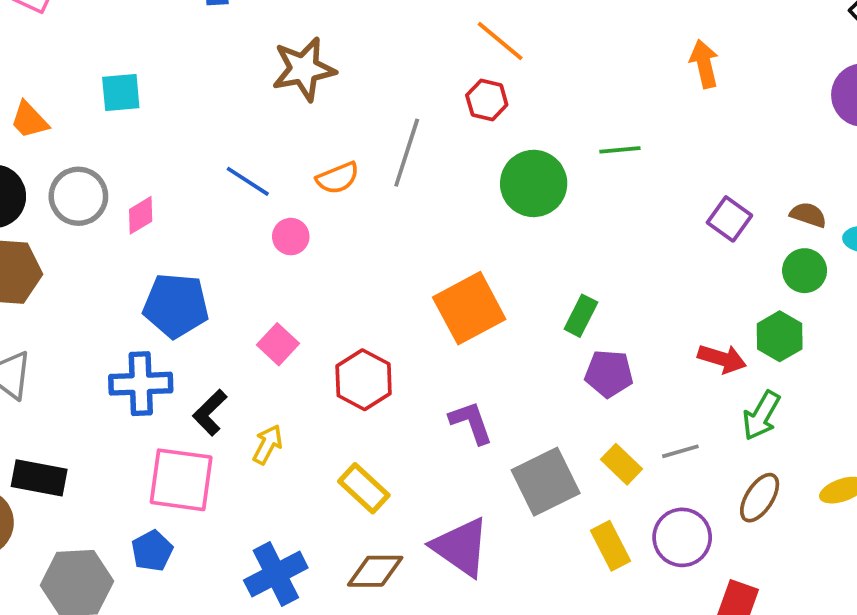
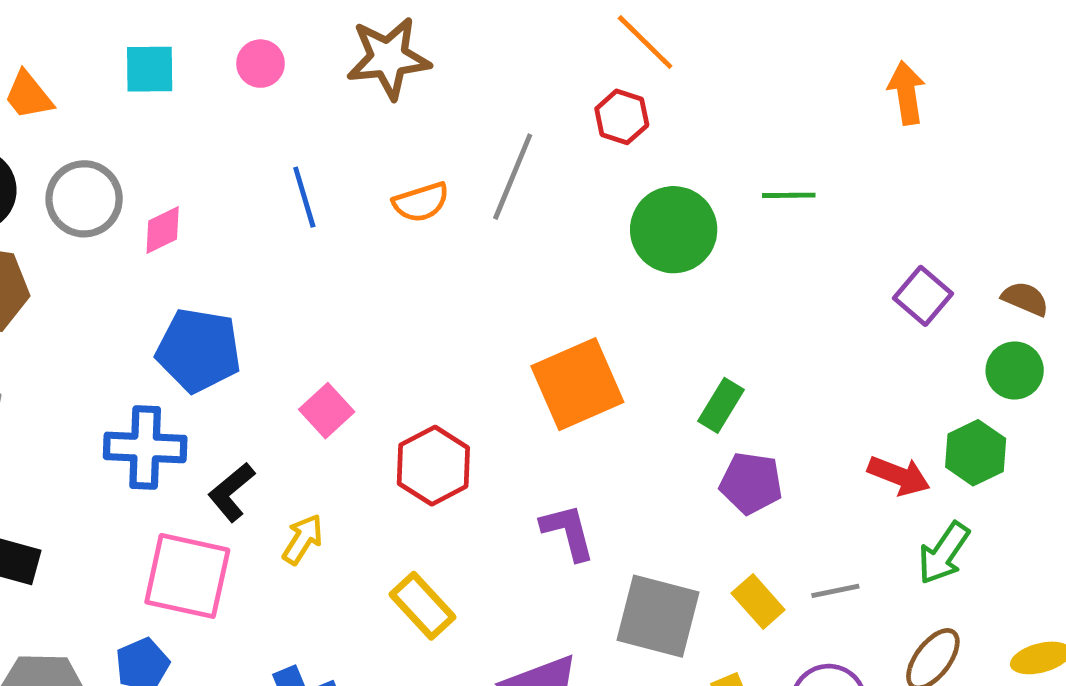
blue line: (248, 181) -> (304, 197), turned 36
pink circle: (291, 237) -> (260, 64), moved
gray square: (546, 482) -> (658, 616), turned 36

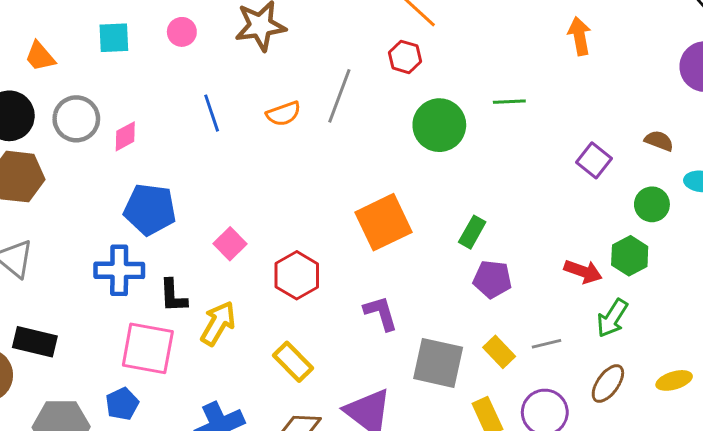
brown semicircle: (1025, 299) -> (659, 141), moved
black L-shape: (231, 492) -> (173, 296), turned -51
yellow arrow: (303, 539) -> (218, 323), size x1.4

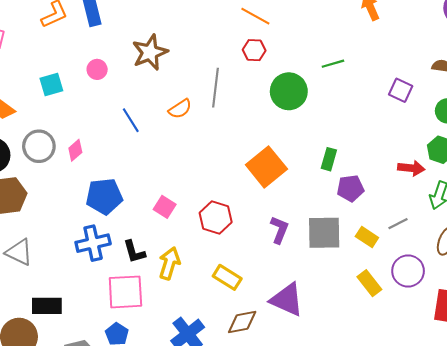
purple L-shape: (381, 313) -> (279, 230), turned 52
gray square: (438, 363) -> (324, 233), moved

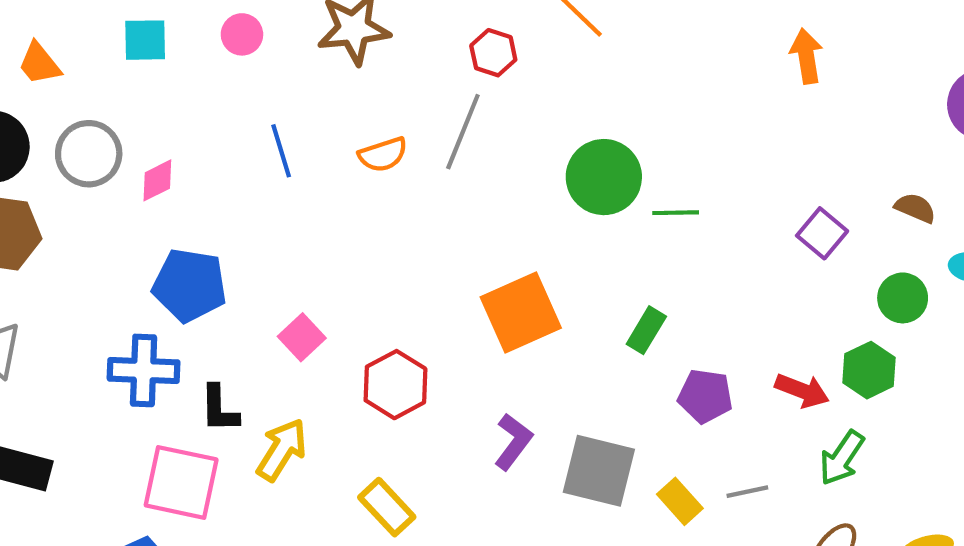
red hexagon: (254, 50) -> (493, 53), moved
green line: (333, 64) -> (676, 213), moved
purple pentagon: (350, 188) -> (705, 396), moved

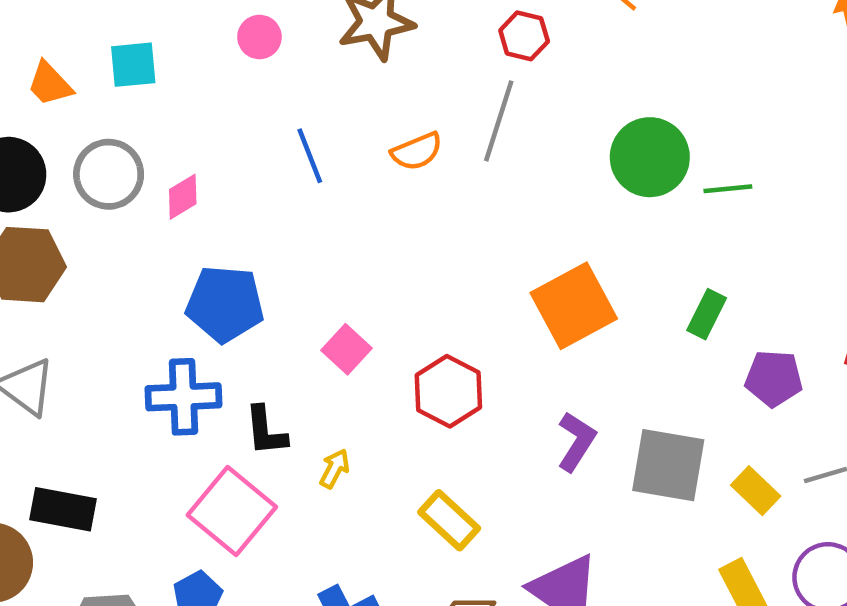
cyan square: (145, 40) -> (133, 65), moved
yellow arrow: (282, 450) -> (335, 469), size x0.6
pink square: (181, 482) -> (232, 511), turned 32

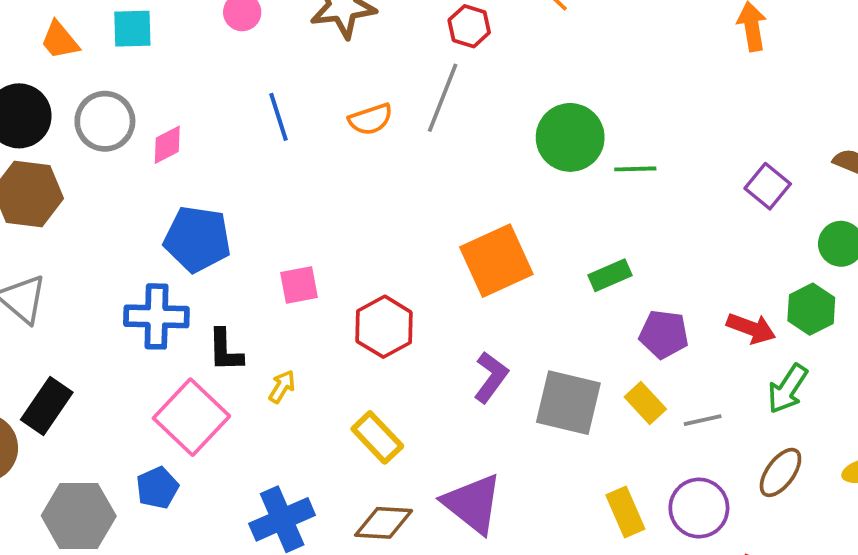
green rectangle: (707, 314) -> (610, 275), turned 36
pink square: (347, 349) -> (299, 285), turned 33
yellow rectangle: (756, 491) -> (645, 403), moved
black rectangle: (63, 509) -> (47, 406), turned -70

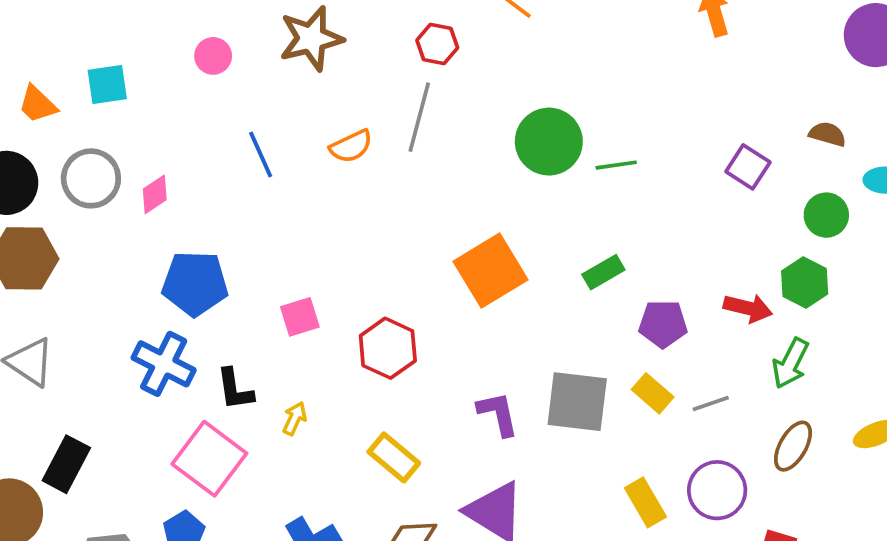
blue cross: (156, 316) -> (164, 364), turned 32
purple L-shape: (491, 377) -> (498, 414), moved, turned -42

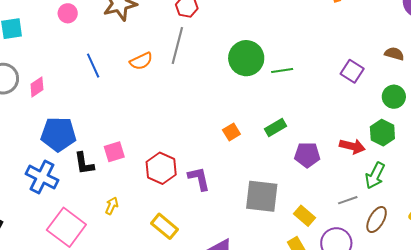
orange square: (491, 271) -> (231, 132), moved, size x0.5
black L-shape: (235, 389) -> (84, 163), moved
yellow rectangle: (653, 393) -> (305, 216), moved
gray line: (711, 404) -> (348, 200), moved
purple L-shape: (498, 414) -> (199, 179), moved

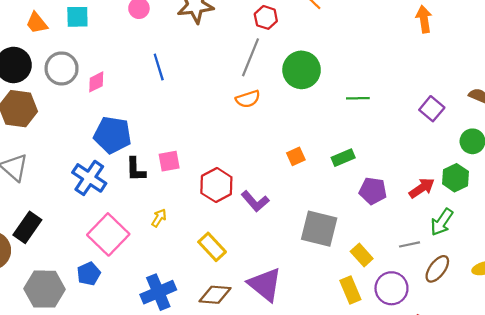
green circle: (246, 58) -> (302, 70), moved
orange semicircle: (141, 61) -> (248, 99), moved
red arrow: (352, 146) -> (422, 188), turned -55
purple L-shape: (199, 179) -> (255, 201), turned 144

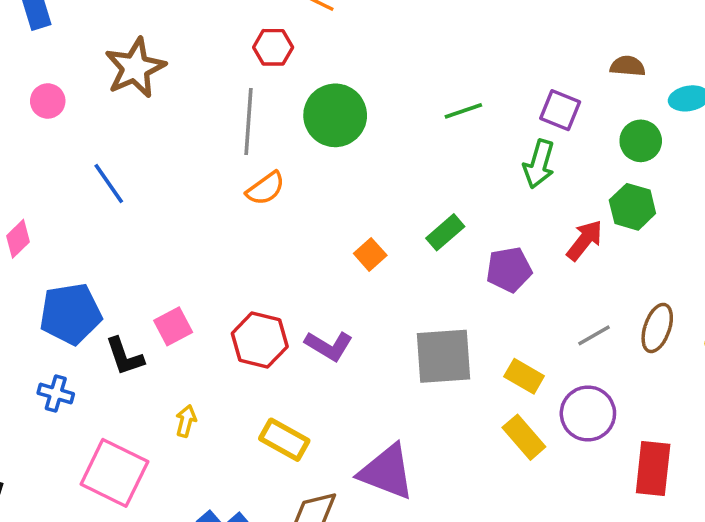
red hexagon: (266, 17) -> (273, 47), moved
green line: (358, 98) -> (463, 111), moved
blue cross: (89, 178) -> (56, 393), size x0.6
green arrow: (442, 222) -> (539, 164), moved
brown ellipse: (437, 269) -> (657, 328), moved

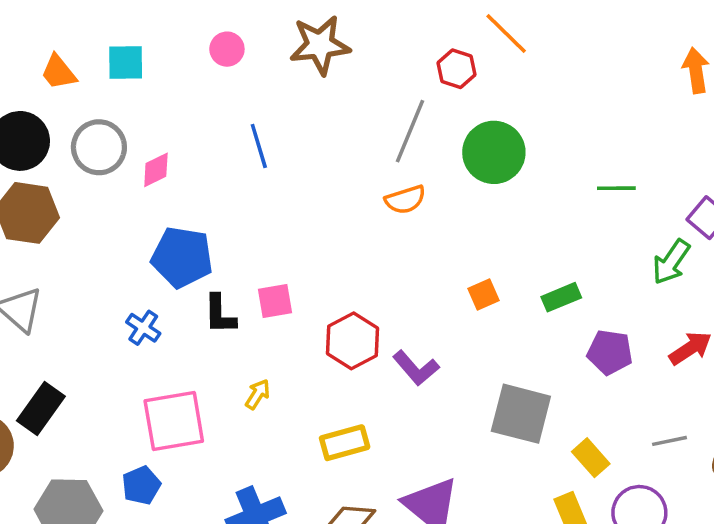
yellow rectangle: (284, 440) -> (345, 443), turned -63
pink square: (114, 473) -> (174, 421), turned 36

